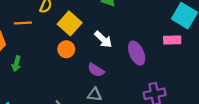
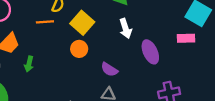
orange line: (23, 23) -> (45, 22), moved
white arrow: (103, 39) -> (125, 29), moved, turned 30

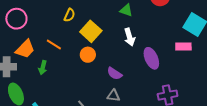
orange line: (45, 22) -> (54, 45), moved, turned 35

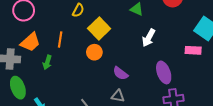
white arrow: (129, 37) -> (149, 38), moved, turned 42
orange line: (54, 45) -> (60, 39), turned 63
purple ellipse: (151, 58) -> (164, 72), moved

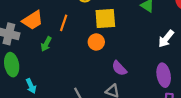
yellow square: (99, 28) -> (105, 19), turned 30
white arrow: (149, 38) -> (166, 39), moved

